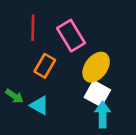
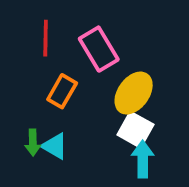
green arrow: (14, 96) -> (33, 143), moved, turned 54

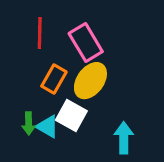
yellow ellipse: (134, 93) -> (90, 81), moved
white square: (135, 130) -> (71, 116), moved

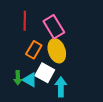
yellow ellipse: (90, 81) -> (57, 51), turned -55
cyan arrow: (124, 138) -> (61, 87), moved

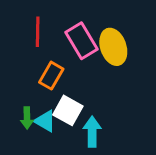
yellow ellipse: (57, 51) -> (113, 47), moved

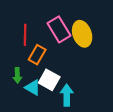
red line: (38, 32) -> (25, 35), moved
green arrow: (27, 118) -> (17, 75), moved

